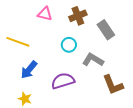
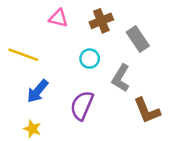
gray L-shape: (93, 60) -> (121, 78), turned -90
purple semicircle: (63, 81) -> (82, 105), turned -50

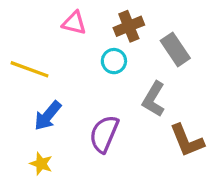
cyan circle: (90, 59) -> (114, 61), moved

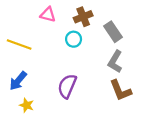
gray L-shape: (154, 99) -> (115, 62), moved
blue arrow: (48, 116) -> (18, 81), moved

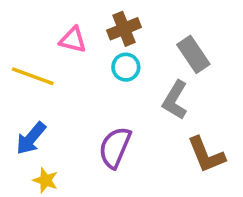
pink triangle: (48, 15) -> (73, 40), moved
brown cross: (83, 17) -> (124, 29), moved
gray L-shape: (115, 62) -> (175, 100), moved

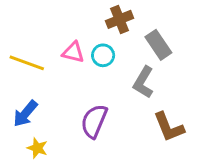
brown cross: (124, 29) -> (120, 19), moved
pink triangle: (73, 40) -> (73, 52), moved

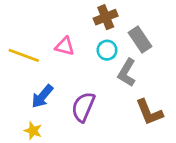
cyan circle: (103, 55) -> (107, 50), moved
blue arrow: (25, 114) -> (42, 96), moved

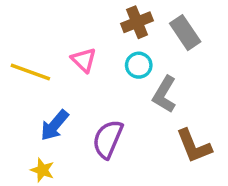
gray rectangle: (140, 40) -> (185, 33), moved
pink triangle: (65, 46) -> (84, 60), turned 30

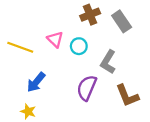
cyan circle: (139, 65) -> (79, 46), moved
purple semicircle: (108, 139) -> (87, 88), moved

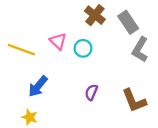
brown cross: (90, 15) -> (95, 15), turned -30
gray L-shape: (108, 62) -> (140, 50), moved
purple semicircle: (87, 88) -> (91, 92), size x0.6

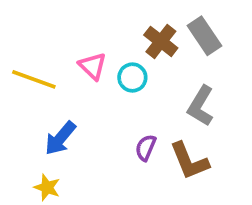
brown cross: (95, 15) -> (161, 41), moved
gray L-shape: (140, 50) -> (201, 106), moved
brown L-shape: (134, 101) -> (189, 161), moved

